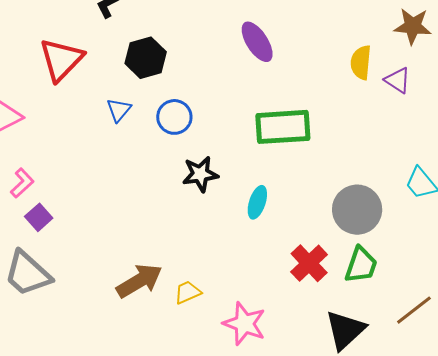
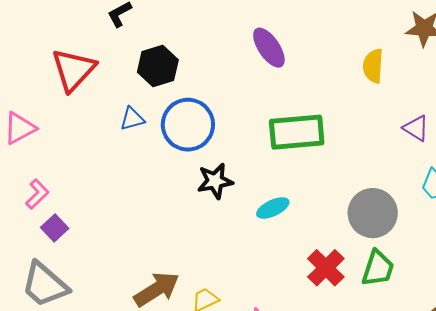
purple triangle: (398, 80) -> (416, 128), moved
blue triangle: (119, 110) -> (132, 119), turned 36
blue circle: (174, 117) -> (188, 125), size x1.5
cyan ellipse: (257, 202) -> (273, 208), turned 48

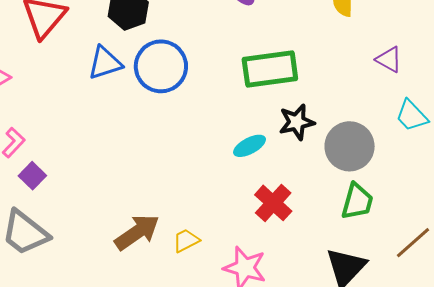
blue triangle: (132, 119) -> (105, 63), size x1.4
black star: (215, 181) -> (297, 122), moved
red cross: (326, 268) -> (273, 203), moved

